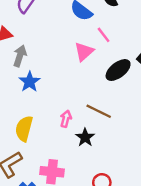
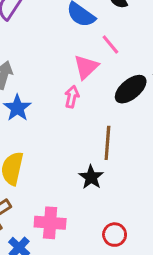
brown line: (99, 111) -> (107, 143), turned 70
pink arrow: (66, 119) -> (72, 97), moved

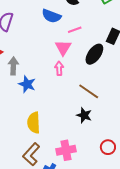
pink line: (110, 45) -> (75, 30), turned -56
brown line: (107, 143) -> (89, 91), turned -45

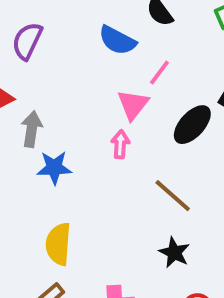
pink line: (75, 30) -> (159, 73), turned -40
blue star: (27, 84) -> (54, 168), turned -30
black star: (84, 115) -> (174, 253), moved

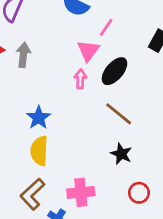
black ellipse: (192, 125) -> (114, 71), moved
gray arrow: (32, 129) -> (23, 55), moved
blue star: (54, 168) -> (39, 118), moved, turned -30

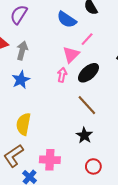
blue star: (39, 118) -> (21, 80), moved

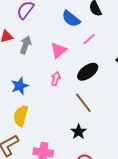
pink triangle: (71, 55) -> (58, 50), moved
pink arrow: (62, 75) -> (56, 79), moved
blue star: (21, 80) -> (20, 86), moved

